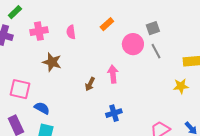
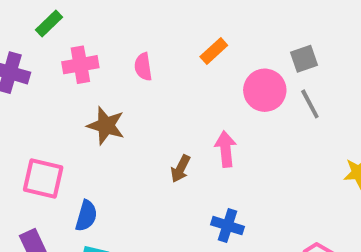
green rectangle: (15, 12) -> (49, 24), moved
blue semicircle: (42, 108) -> (86, 216), turned 77
blue cross: (114, 113) -> (228, 226), turned 35

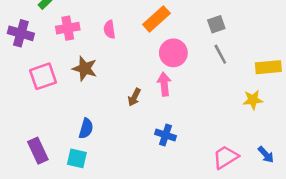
orange rectangle: (214, 51) -> (156, 19), size x1.5
pink circle: (265, 90) -> (173, 53), moved
pink square: (43, 178) -> (43, 76), moved, turned -32
blue semicircle: (86, 216) -> (86, 128), moved

